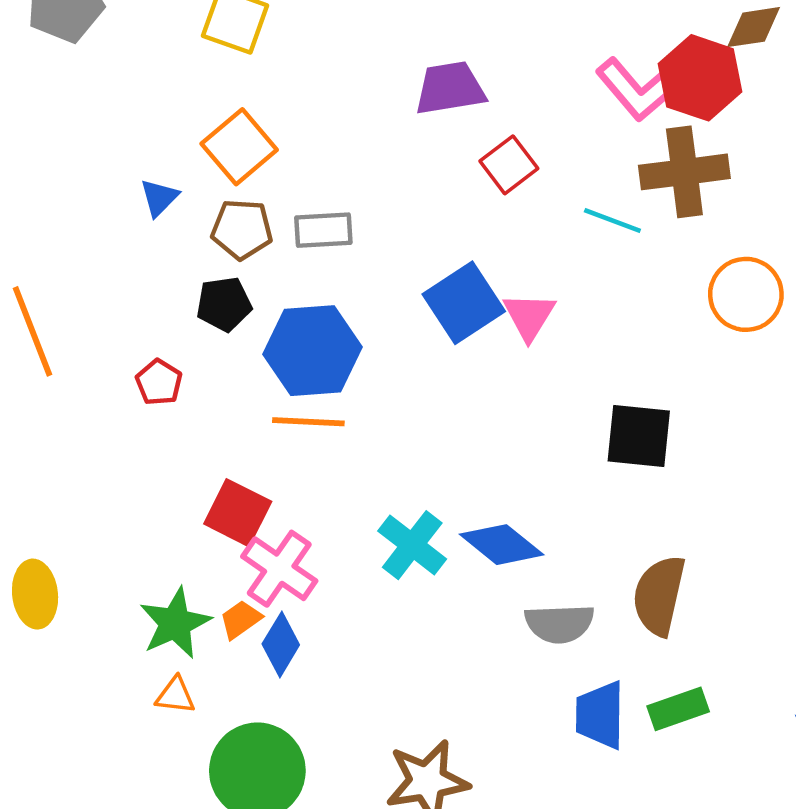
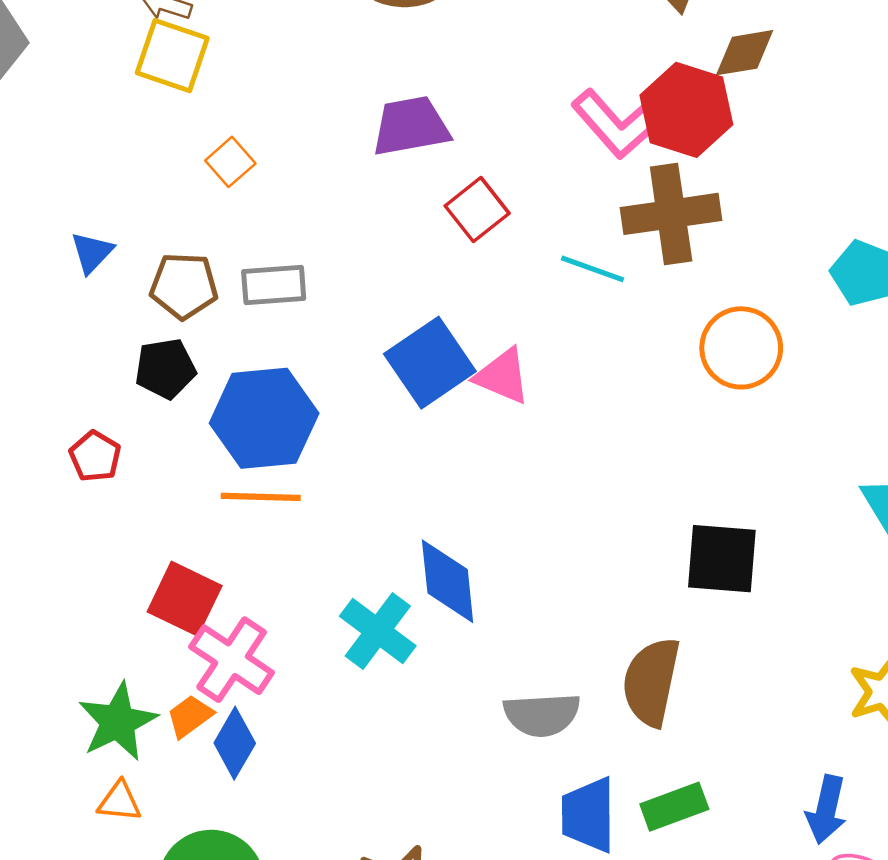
orange square: (239, 147) -> (230, 162), moved, size x0.6
pink triangle: (529, 316) -> (502, 376), turned -38
black square: (639, 436) -> (722, 559), moved
blue diamond: (502, 545) -> (448, 581), moved, turned 46

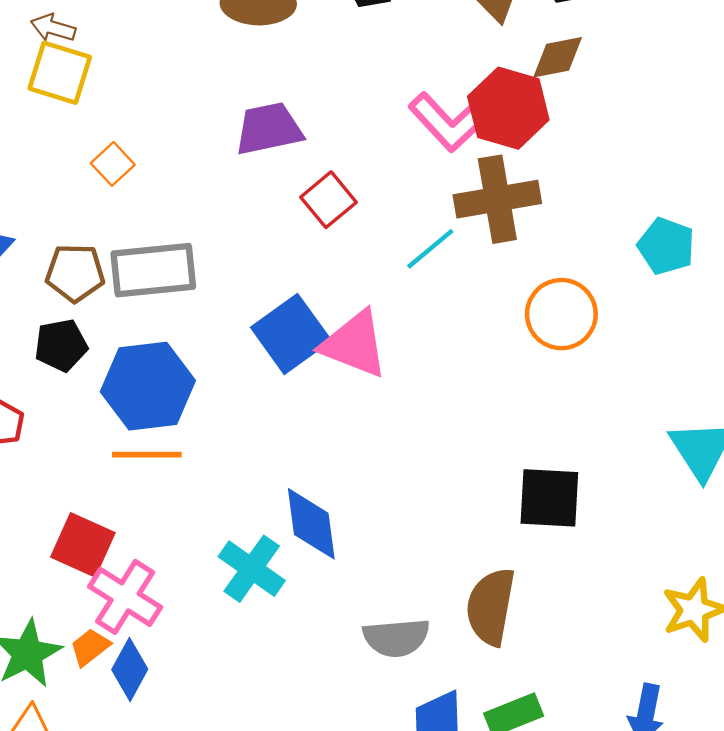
cyan line: (592, 269) -> (430, 249), turned -58
gray rectangle: (274, 285) -> (153, 270), size x1.5
pink triangle: (502, 376) -> (354, 344), size x1.4

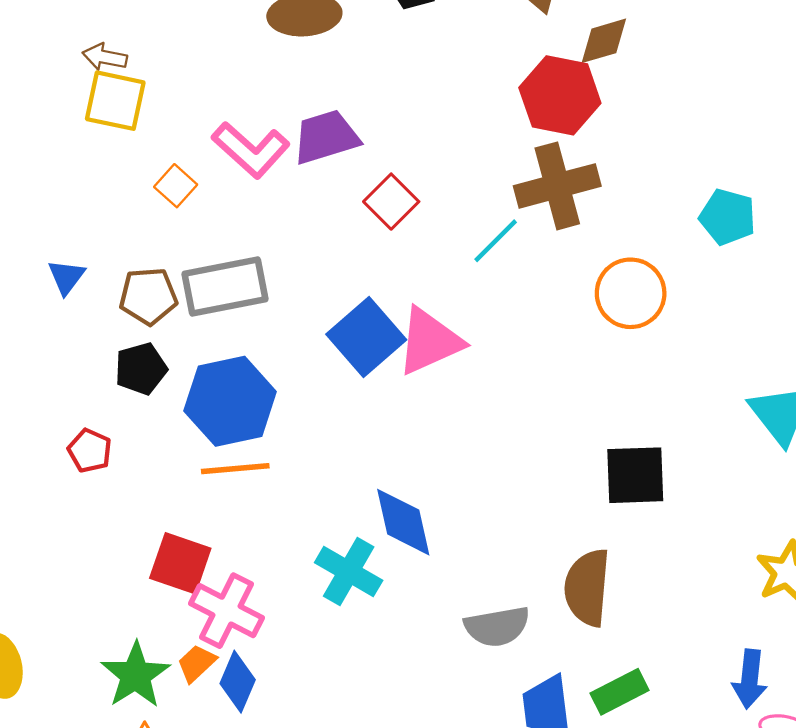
pink L-shape: (447, 122) -> (251, 150), moved
pink triangle: (354, 344) -> (430, 341), turned -40

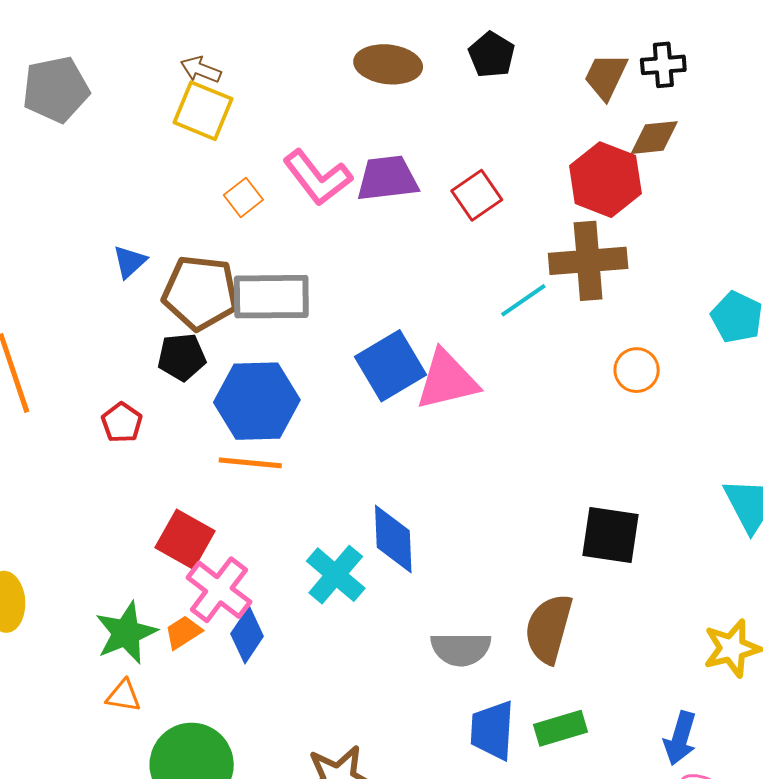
red square: (391, 202) -> (477, 195), moved
orange circle: (631, 293) -> (637, 370), size x0.7
brown pentagon: (148, 296) -> (200, 293), size x1.4
blue diamond: (238, 682) -> (247, 635), moved

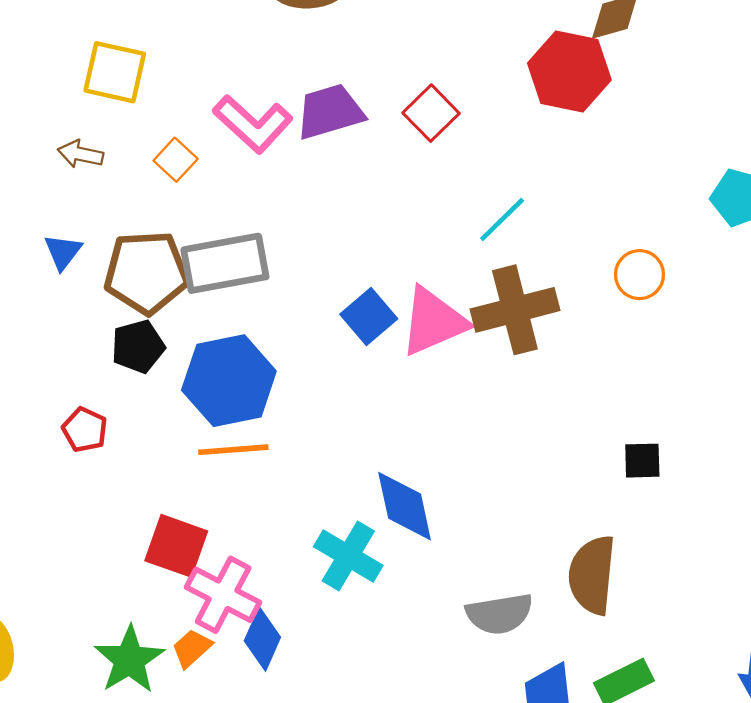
brown arrow: (201, 70) -> (80, 154), moved
brown cross: (588, 261) -> (515, 310), moved
blue square: (390, 366) -> (369, 316), size x0.7
black square: (611, 535) -> (642, 461), size x0.6

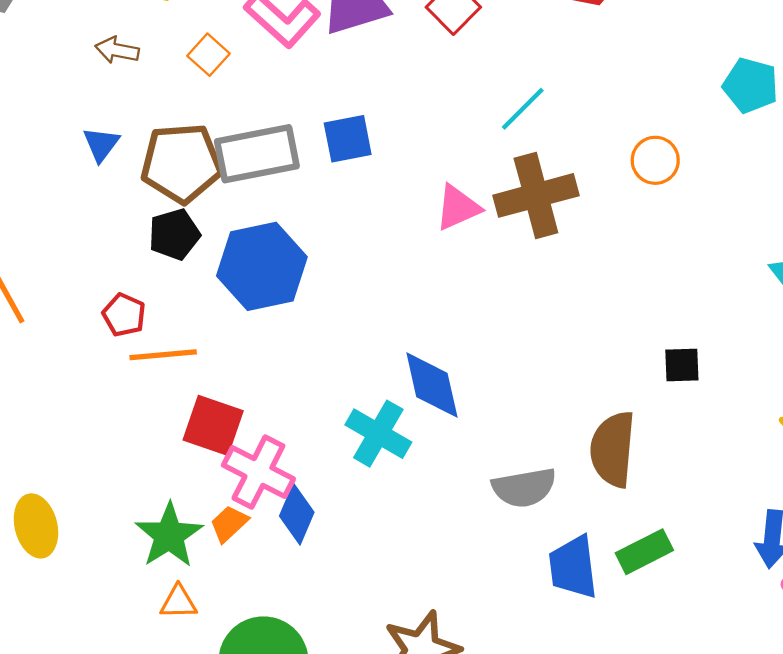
blue square: (369, 316) -> (348, 139), moved, turned 30
pink triangle: (433, 322) -> (458, 207), size x0.7
orange line: (233, 450) -> (163, 355), moved
black square: (642, 461) -> (682, 365), moved

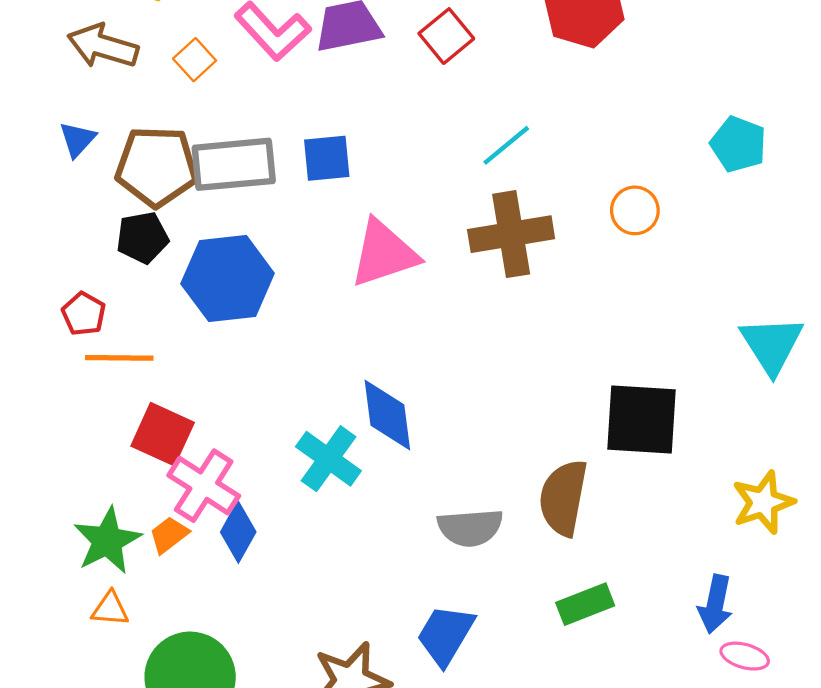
brown arrow: (117, 50) -> (103, 46), size x1.6
pink triangle: (458, 207) -> (384, 253), moved, size x1.5
black square: (682, 365) -> (641, 420), size x2.0
blue trapezoid: (573, 567) -> (445, 635), moved, turned 32

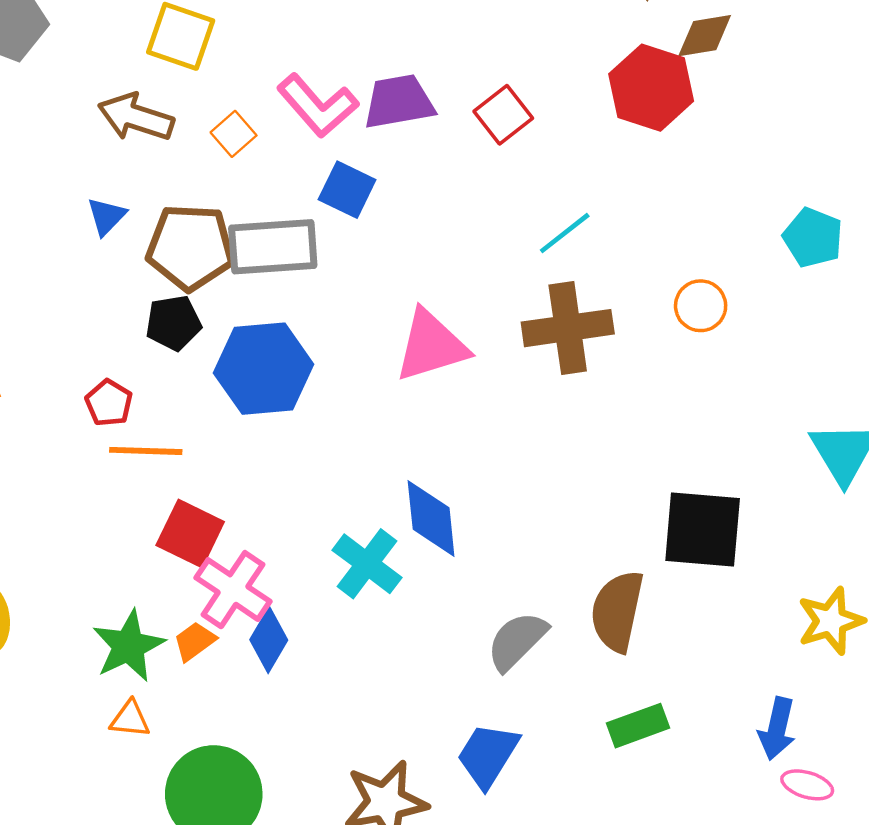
blue square: (327, 158) -> (347, 190), moved, turned 30
gray semicircle: (470, 528) -> (517, 641), turned 138

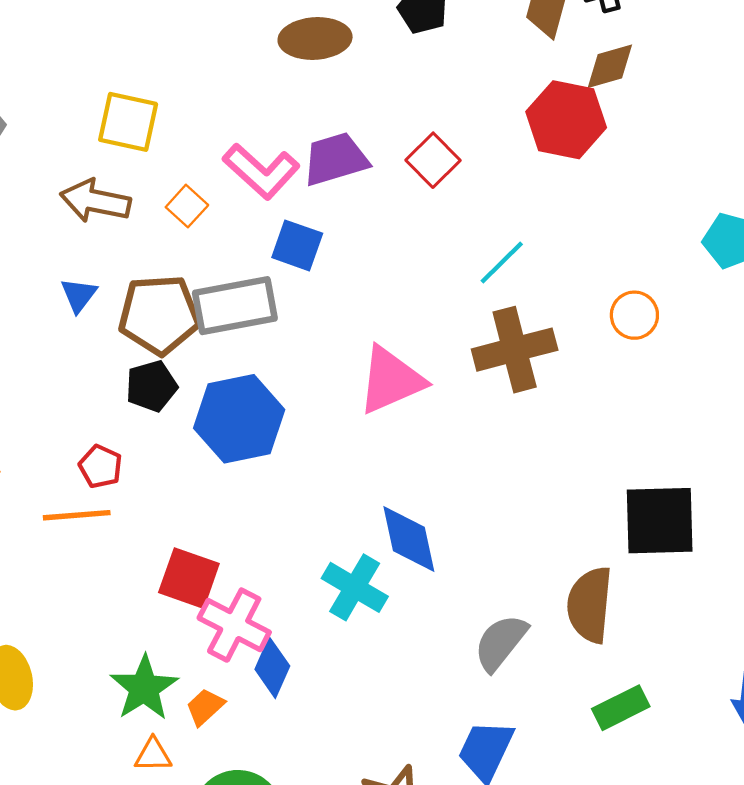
orange line: (146, 451) -> (77, 515), moved
orange trapezoid: (195, 641) -> (205, 707), moved

